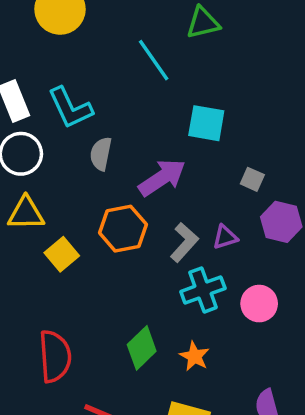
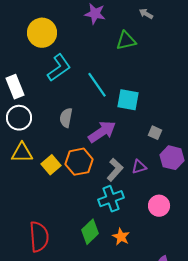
cyan line: (154, 60) -> (97, 85), moved
cyan L-shape: (70, 108) -> (59, 68), moved, turned -100
yellow square: (62, 254) -> (51, 165), moved
cyan cross: (203, 290) -> (111, 199), moved

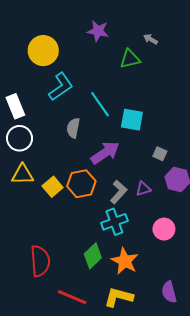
gray arrow: (146, 14) -> (151, 39), moved
gray semicircle: (66, 118) -> (73, 128), moved
orange star: (121, 237) -> (125, 261), size x1.5

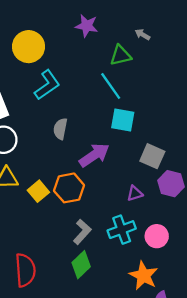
cyan line: (100, 104) -> (111, 86), moved
gray square: (160, 154) -> (152, 156), size x1.6
gray L-shape: (119, 192) -> (82, 232), moved
cyan cross: (114, 222) -> (122, 230), moved
orange star: (125, 261) -> (144, 276), moved

